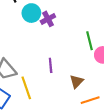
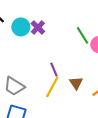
brown triangle: (77, 82) -> (76, 83), moved
yellow line: (26, 88) -> (52, 87), moved, turned 65

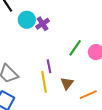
green line: (83, 35) -> (75, 48), moved, turned 54
yellow line: (52, 87) -> (44, 82), turned -50

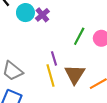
brown triangle: (67, 83) -> (75, 74), size x1.5

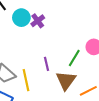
green line: (79, 36) -> (74, 58), moved
yellow line: (51, 75) -> (26, 80), moved

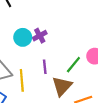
cyan circle: (21, 18) -> (23, 37), moved
purple cross: (38, 21) -> (40, 36), moved

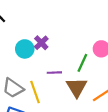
purple line: (45, 67) -> (54, 73), turned -72

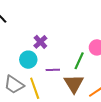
cyan circle: (25, 49) -> (28, 60), moved

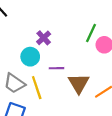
green line: (79, 61) -> (91, 33), moved

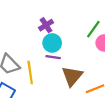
cyan circle: (30, 57) -> (52, 43), moved

